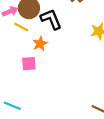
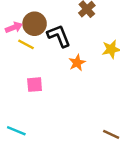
orange star: (40, 44) -> (77, 63), moved

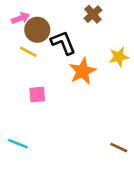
pink arrow: (14, 27) -> (20, 18), moved
orange star: (77, 63) -> (83, 71), size x1.5

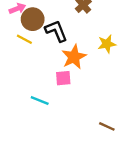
pink square: (37, 94) -> (63, 78), moved
cyan line: (18, 144) -> (40, 100), moved

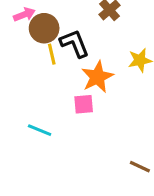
yellow line: (24, 39) -> (52, 54), moved, turned 49
cyan line: (40, 100) -> (40, 130), moved

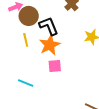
yellow line: (52, 54) -> (26, 40), moved
orange star: (97, 77) -> (50, 45), moved

